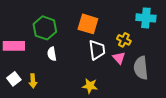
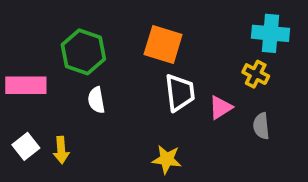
yellow cross: (124, 40) -> (256, 74), moved
pink triangle: (119, 58) -> (221, 107), turned 40
gray semicircle: (141, 68) -> (261, 126), size x0.6

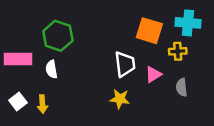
orange square: (163, 44) -> (149, 31), moved
yellow cross: (256, 74) -> (178, 51), turned -30
white semicircle: (96, 100) -> (51, 69), moved
yellow star: (167, 159) -> (120, 99), moved

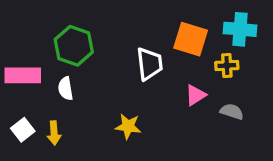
white trapezoid: (125, 64) -> (149, 64), moved
gray semicircle: (182, 87) -> (232, 112), turned 114
yellow star: (120, 99) -> (128, 126), moved

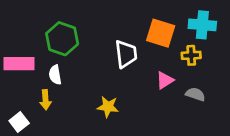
white square: (23, 130) -> (19, 122), moved
yellow arrow: (54, 133) -> (45, 100), moved

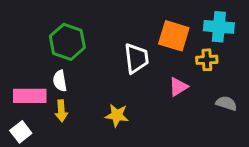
pink rectangle: (19, 64) -> (30, 96), moved
gray semicircle: (195, 94) -> (226, 103), moved
yellow arrow: (45, 100) -> (61, 111), moved

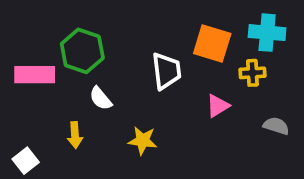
white semicircle: (60, 81) -> (101, 98), moved, turned -30
pink rectangle: (30, 96) -> (35, 75), moved

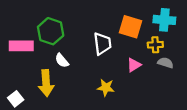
gray semicircle: (276, 126) -> (165, 63), moved
yellow arrow: (75, 135) -> (46, 83), size x1.6
yellow star: (143, 141) -> (106, 88), moved

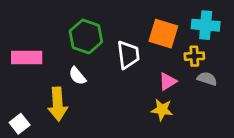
green hexagon: (51, 31) -> (86, 36), moved
yellow star: (106, 88) -> (162, 110), moved

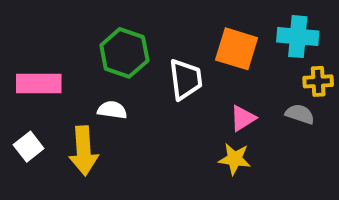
yellow cross: (194, 56) -> (318, 81), moved
white semicircle: (77, 76) -> (112, 110), turned 138
white square: (20, 124) -> (29, 147), moved

